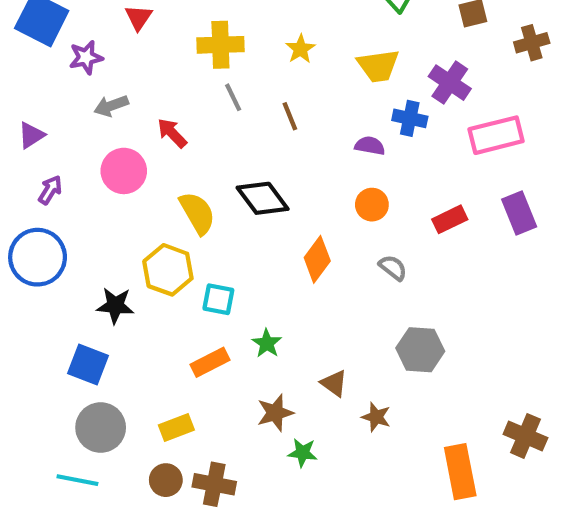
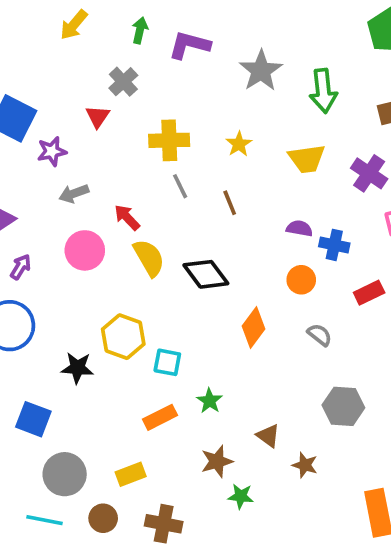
blue cross: (410, 118) -> (334, 245), moved
yellow semicircle: (197, 213) -> (149, 258), moved
blue square: (88, 364) -> (33, 419), moved
brown circle: (166, 480) -> (103, 518), moved

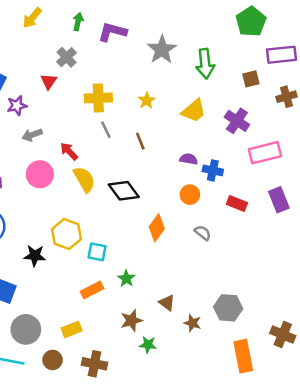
yellow trapezoid: (307, 159) -> (194, 111), turned -32
red rectangle: (369, 293) -> (237, 204), turned 48
gray hexagon: (343, 406) -> (228, 308), moved

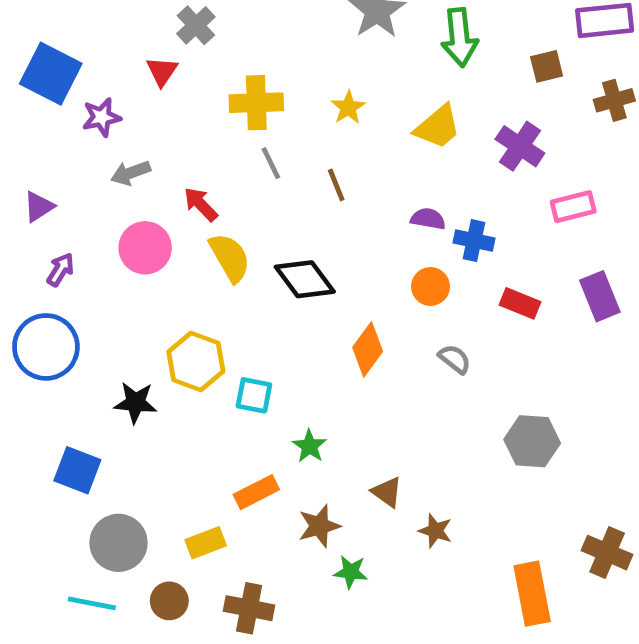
pink rectangle: (265, 153) -> (573, 207), size x0.7
orange rectangle: (92, 290) -> (256, 492), moved
gray hexagon: (228, 308) -> (532, 441), moved

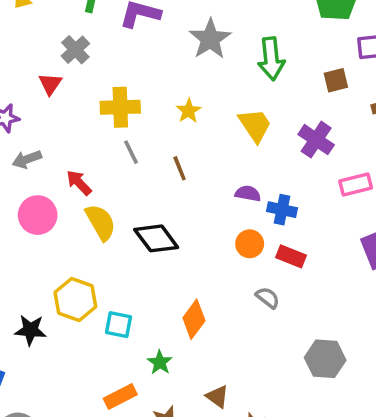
yellow trapezoid: (438, 127) -> (255, 125), turned -84
red rectangle: (520, 303) -> (291, 256), moved
orange diamond: (368, 349) -> (194, 319), moved

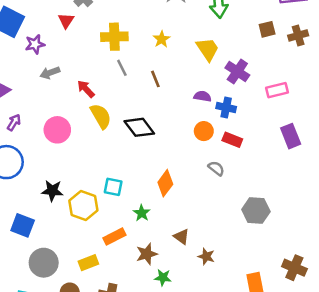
brown square: (336, 80) -> (267, 29), moved
purple cross: (316, 140) -> (237, 71), moved
pink circle: (38, 215) -> (57, 130), moved
yellow hexagon: (75, 299) -> (83, 206), moved

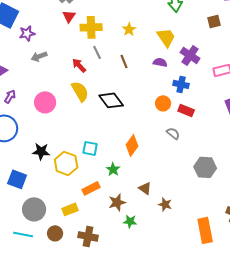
red triangle: (66, 21) -> (69, 16), moved
red arrow: (86, 89) -> (79, 65), moved
purple semicircle: (203, 96) -> (160, 62), moved

